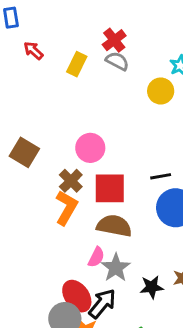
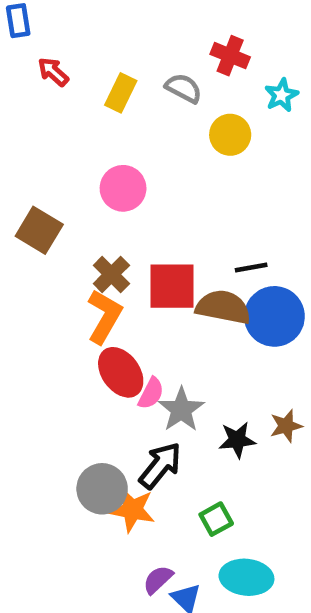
red cross: (114, 40) -> (230, 56), moved, turned -30
yellow circle: (161, 91) -> (230, 135), moved
pink circle: (90, 148) -> (123, 188), moved
brown semicircle: (114, 226) -> (223, 307), moved
red ellipse: (77, 296) -> (121, 372), moved

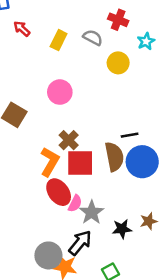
brown cross: (111, 274) -> (69, 140), moved
red square: (172, 286) -> (80, 163), moved
brown semicircle: (223, 307) -> (114, 157), turned 68

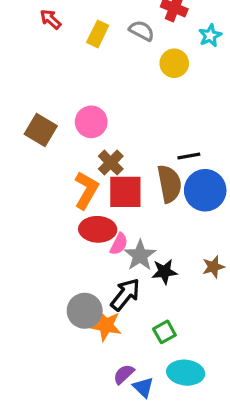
pink circle: (60, 92) -> (91, 122), moved
red ellipse: (59, 192) -> (98, 229), turned -52
black star: (122, 229) -> (164, 272), moved

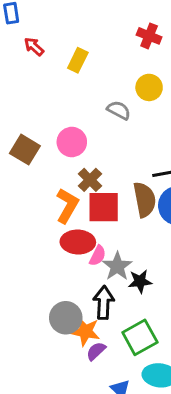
gray semicircle: (142, 31) -> (119, 110), moved
black arrow: (125, 294) -> (104, 303), turned -36
green square: (164, 332) -> (140, 337), size x1.6
purple semicircle: (124, 374) -> (96, 351), moved

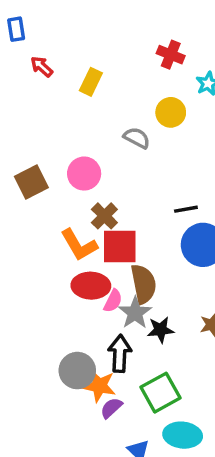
brown square: (25, 150) -> (31, 182), turned 32
brown semicircle: (145, 200) -> (144, 284), moved
orange L-shape: (67, 206) -> (79, 245), turned 120

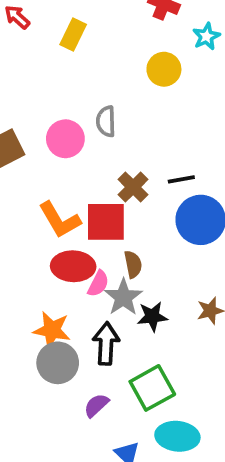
gray semicircle: (137, 138) -> (106, 121), moved, turned -120
brown cross: (104, 216) -> (133, 187), moved
brown semicircle: (144, 284) -> (133, 264), size x0.6
orange star: (99, 386) -> (52, 330), moved

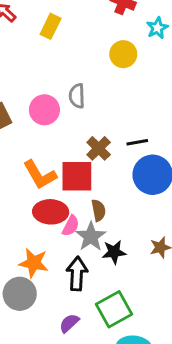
gray circle: (58, 363) -> (20, 294), moved

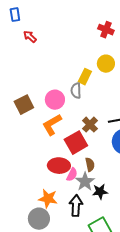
yellow rectangle: (51, 26) -> (85, 77), moved
orange L-shape: (40, 175) -> (52, 125), moved, turned 90
red square: (77, 176) -> (76, 143), turned -30

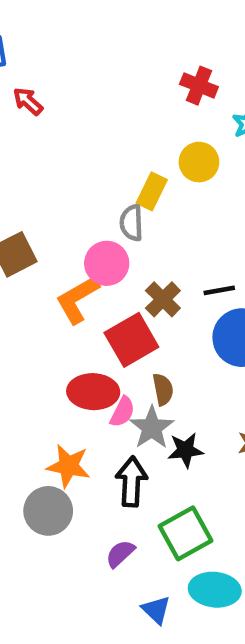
pink circle: (55, 100) -> (107, 263), moved

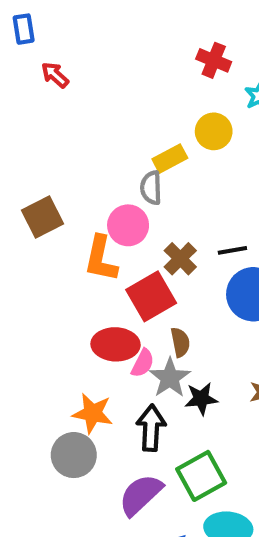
yellow rectangle: (152, 191) -> (170, 159), turned 36
orange L-shape: (77, 299) -> (101, 259), turned -48
purple semicircle: (120, 554) -> (141, 495), size x1.6

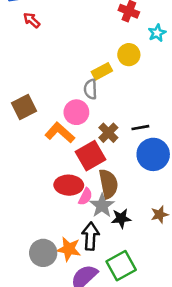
orange L-shape: (101, 259) -> (60, 133), turned 120
brown semicircle: (180, 342) -> (108, 184), size x1.6
orange star: (93, 413) -> (69, 249), moved

